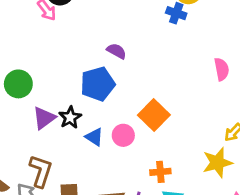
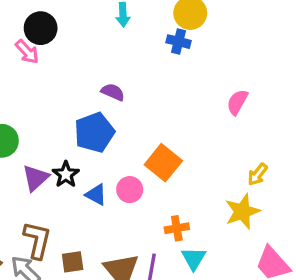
pink semicircle: (222, 69) -> (237, 102), turned -135

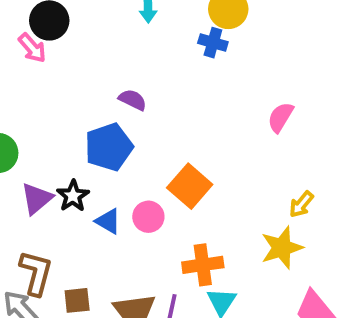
orange cross: (177, 228) -> (203, 265), size x1.4

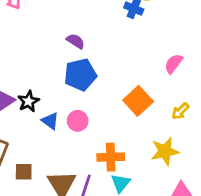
blue pentagon: (109, 147) -> (80, 75), moved
orange square: (190, 186) -> (138, 101), moved
yellow arrow: (301, 204) -> (180, 111), moved

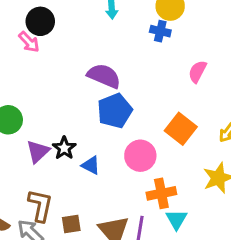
purple semicircle: (76, 41) -> (104, 76), size x1.6
pink semicircle: (174, 64) -> (197, 71), moved
pink circle: (78, 121) -> (140, 156), moved, size x1.4

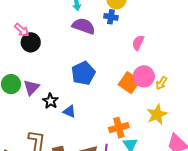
black circle: (40, 21) -> (31, 42), moved
purple semicircle: (104, 76) -> (84, 26), moved
purple triangle: (38, 151) -> (31, 87), moved
pink circle: (140, 156) -> (144, 76), moved

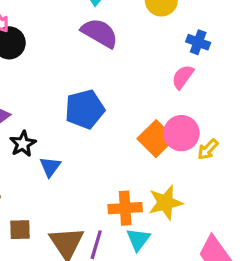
blue cross: (111, 17) -> (198, 42), moved
blue triangle: (69, 111) -> (50, 167), turned 32
yellow star: (157, 114) -> (165, 203), moved

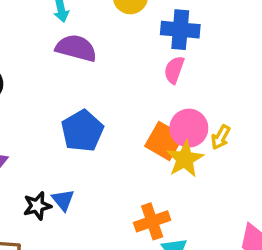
blue cross: (198, 42) -> (180, 30), size x1.5
black star: (23, 144) -> (37, 206), moved, turned 30
yellow star: (165, 203) -> (185, 159), moved

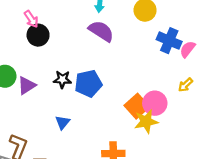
pink semicircle: (174, 70) -> (188, 49), moved
yellow arrow: (221, 137) -> (185, 85), moved
black star: (37, 206) -> (62, 79), moved

